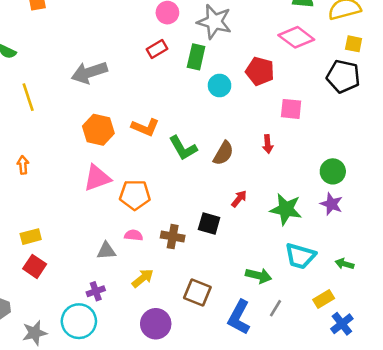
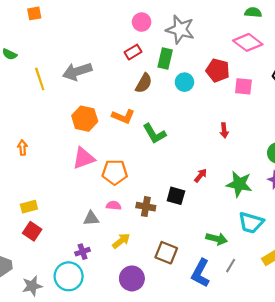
yellow line: (28, 97) -> (40, 79), moved
pink square: (291, 109) -> (243, 86), moved
brown semicircle: (223, 153) -> (144, 83), moved

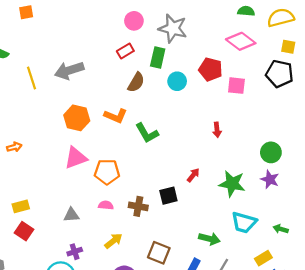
orange arrow: (22, 148) -> (14, 147), turned 80
black square: (176, 196) -> (168, 196), turned -30
gray triangle: (91, 218) -> (71, 215), moved

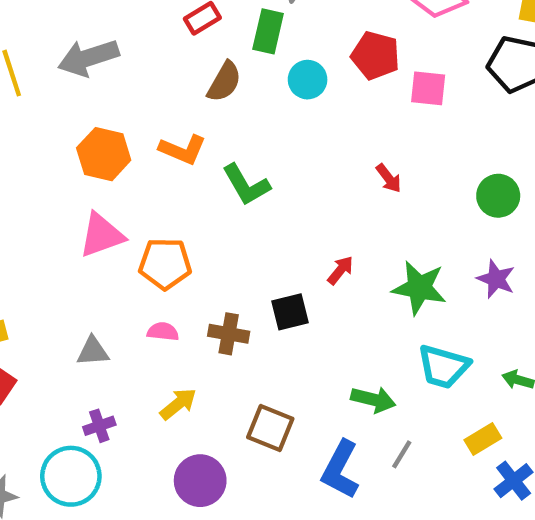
red arrow: (217, 130) -> (389, 178), turned -32
green circle: (271, 152) -> (498, 196), moved

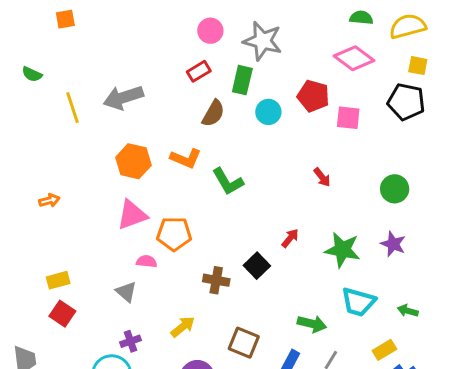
black square: (290, 312) -> (257, 266), turned -30
pink semicircle: (163, 332) -> (147, 261), moved
gray triangle: (93, 351) -> (126, 292), turned 45

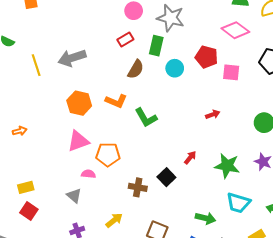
red arrow: (322, 177) -> (213, 114), turned -72

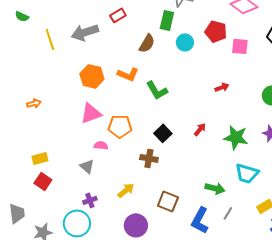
red rectangle: (125, 39) -> (118, 15), moved
black square: (166, 177) -> (163, 133), moved

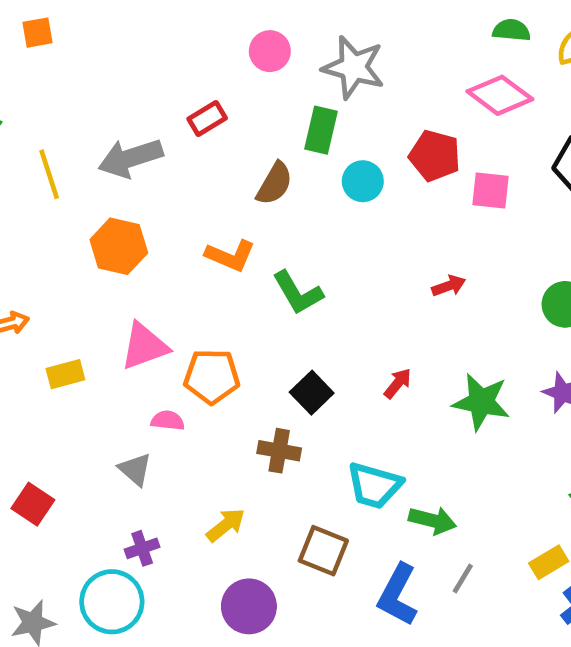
orange hexagon: (92, 76) -> (119, 246), moved
yellow rectangle: (40, 158) -> (65, 374), moved
cyan trapezoid: (247, 173) -> (374, 486), moved

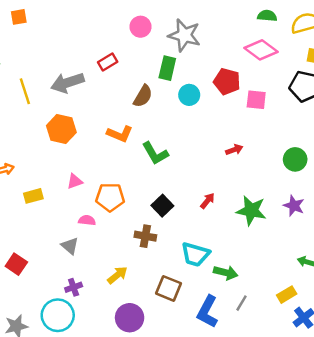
pink triangle: (144, 346) -> (75, 181), size x0.6

